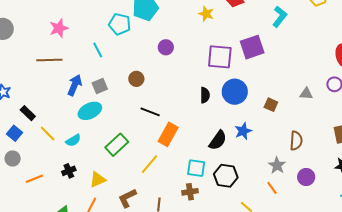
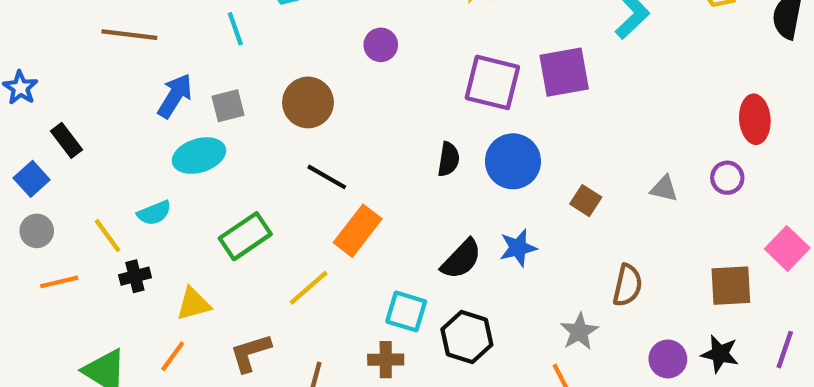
brown circle: (136, 79) -> (308, 102), size x1.5
yellow line: (48, 133) -> (107, 236), moved
gray circle: (13, 159) -> (37, 231), moved
purple circle: (306, 177) -> (668, 359), moved

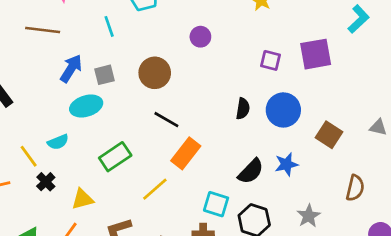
purple square: (492, 82) -> (271, 60), size x0.6
brown square: (586, 201) -> (329, 135), size x1.4
black cross: (135, 276) -> (46, 182), turned -30
gray star: (579, 332) -> (309, 216), moved

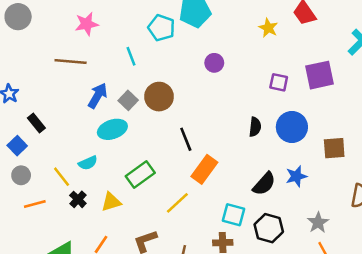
brown circle: (155, 73) -> (159, 97), moved
gray square: (105, 75) -> (128, 100), turned -30
black line: (166, 120) -> (186, 139), turned 40
brown square: (329, 135) -> (334, 148), turned -35
yellow triangle: (83, 199) -> (111, 202), moved

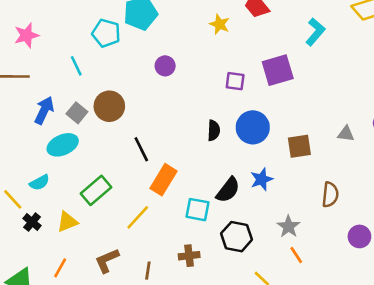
cyan square: (234, 215) -> (198, 210), moved

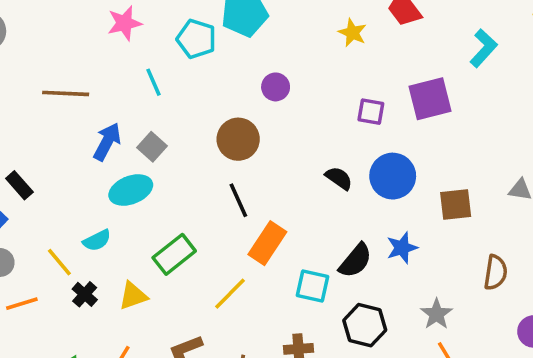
pink star: (26, 35) -> (124, 23), moved
brown circle: (109, 106) -> (238, 139), moved
black semicircle: (214, 130) -> (339, 178), turned -60

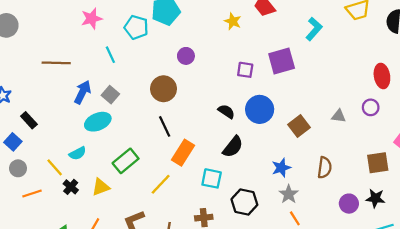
brown square: (456, 204) -> (299, 126), turned -30
blue star: (402, 248) -> (281, 168), moved
black semicircle: (355, 261) -> (233, 147), moved

